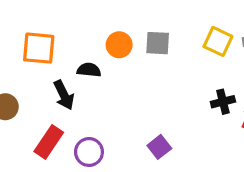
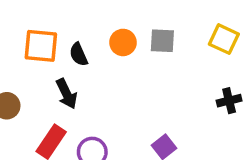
black semicircle: (89, 70) -> (79, 54), moved, turned -120

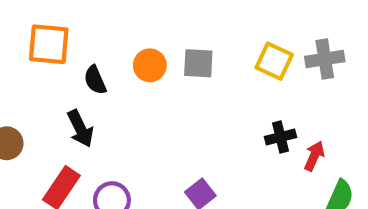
orange square: (41, 46) -> (49, 44), moved

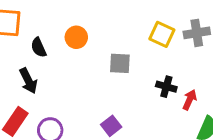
gray square: (198, 63) -> (120, 63), moved
black cross: (281, 137) -> (166, 87), turned 30

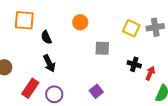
orange circle: (76, 37) -> (80, 22), moved
black arrow: (28, 81) -> (49, 63), moved

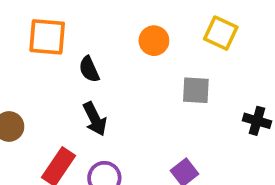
yellow square: (131, 28) -> (221, 33), moved

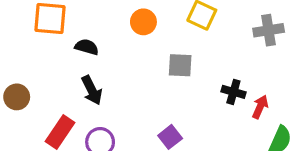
black semicircle: (89, 69) -> (87, 47), turned 130

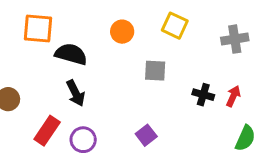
black semicircle: (87, 47) -> (71, 54), size x1.5
red arrow: (260, 107) -> (233, 96), moved

